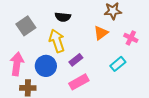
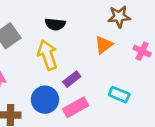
cyan rectangle: (118, 64) -> (119, 95), moved, turned 63
blue circle: (46, 66) -> (45, 100), moved

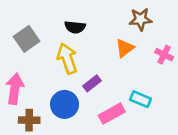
pink rectangle: (76, 107) -> (112, 114), moved

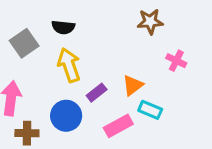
black semicircle: (75, 27) -> (63, 27), moved
orange triangle: (125, 48) -> (133, 85), moved

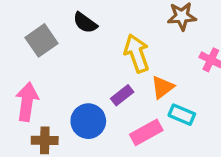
black semicircle: (63, 27) -> (85, 23), turned 30
yellow arrow: (69, 65) -> (137, 53), moved

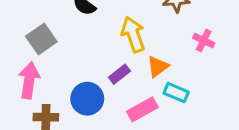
gray square: (41, 40) -> (41, 39), moved

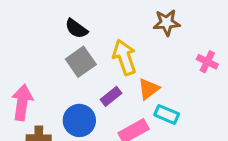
gray square: (41, 39) -> (81, 62), moved
pink cross: (204, 41) -> (207, 62), moved

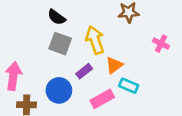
gray square: (81, 62) -> (60, 44), turned -35

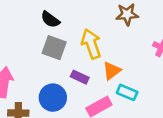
purple rectangle: (84, 71) -> (80, 77), turned 63

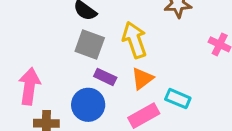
orange triangle: (112, 71) -> (142, 78), moved
purple rectangle: (80, 77) -> (105, 77), moved

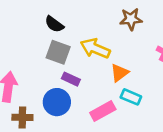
yellow arrow: (135, 40) -> (95, 48), turned -48
orange triangle: (142, 78) -> (119, 73), moved

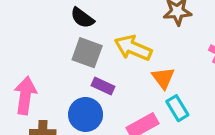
orange triangle: (119, 73) -> (163, 78), turned -30
cyan rectangle: (131, 97) -> (177, 108), turned 36

